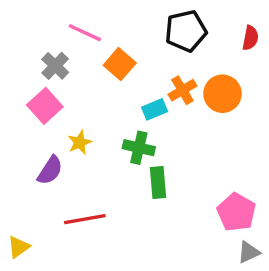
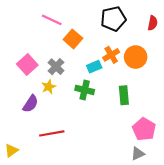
gray cross: (55, 66) -> (56, 67), moved
green rectangle: (158, 183) -> (124, 95), moved
gray triangle: (249, 252) -> (138, 154), moved

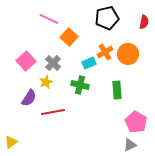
red line: (52, 133) -> (53, 112), moved

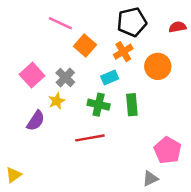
red semicircle: (144, 22) -> (177, 27), turned -112
orange cross: (105, 52) -> (123, 52), moved
green rectangle: (117, 90) -> (132, 105), moved
red line: (53, 112) -> (90, 138), moved
gray triangle: (130, 145) -> (150, 179), moved

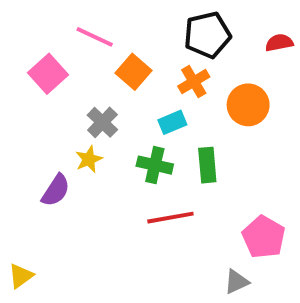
pink square: (32, 75) -> (48, 74), moved
red line: (90, 138) -> (170, 218), moved

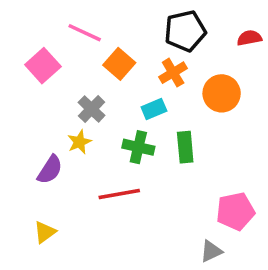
red line: (170, 218) -> (119, 194), moved
pink pentagon: (264, 237) -> (235, 211), turned 30
yellow triangle: (21, 276) -> (45, 232), moved

